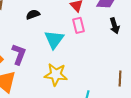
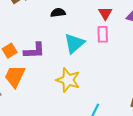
purple L-shape: (19, 54) -> (34, 51), turned 55

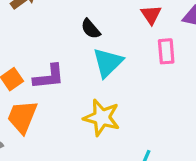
black semicircle: (58, 13) -> (91, 29), moved, turned -120
pink rectangle: (103, 34) -> (166, 51), moved

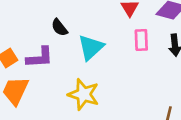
black semicircle: (91, 29) -> (59, 27), moved

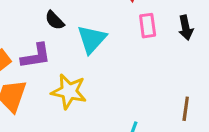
yellow star: (84, 94) -> (69, 91), moved

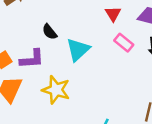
pink rectangle: (148, 26) -> (124, 43), turned -48

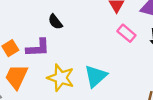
cyan triangle: (78, 50) -> (96, 76), moved

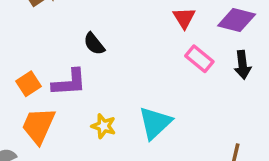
yellow star: (61, 78) -> (104, 126), size x0.6

